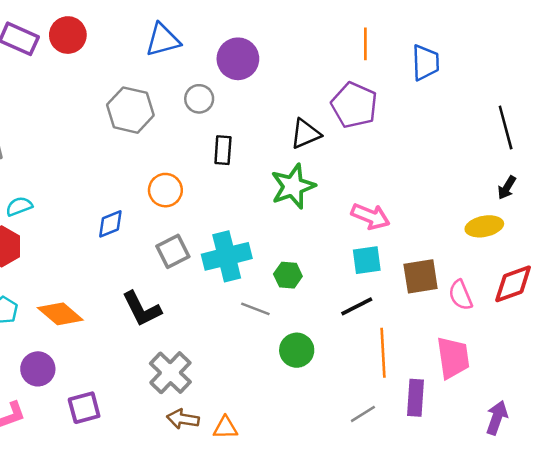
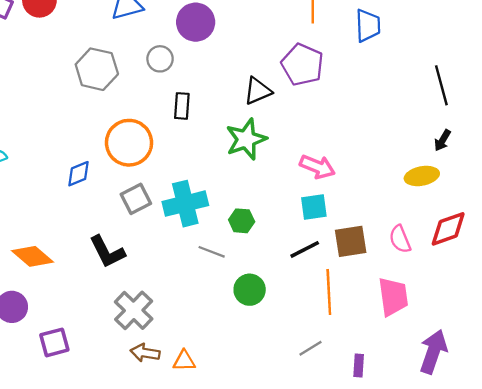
orange circle: (165, 190) -> (129, 143), size x1.5
brown square: (421, 276) -> (351, 241), moved
purple rectangle: (416, 398) -> (359, 365), moved, size x0.7
purple arrow: (497, 418) -> (433, 352), size x1.4

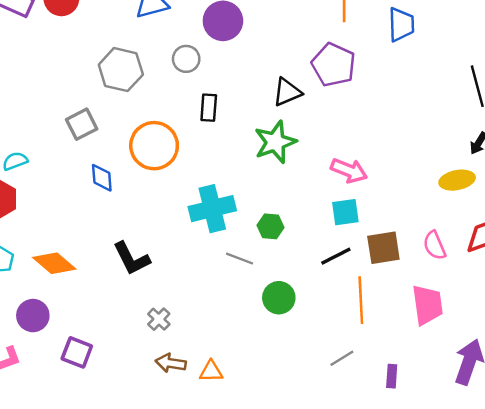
blue diamond: (78, 174) -> (102, 178), turned -72
gray square: (136, 199) -> (82, 124), moved
gray cross: (134, 310) -> (159, 319), size x0.6
purple square: (54, 342) -> (77, 352), turned 36

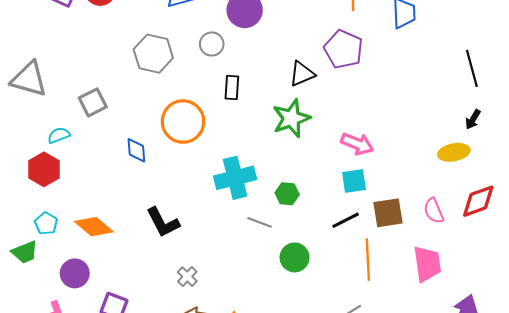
gray square: (82, 124) -> (93, 102), moved

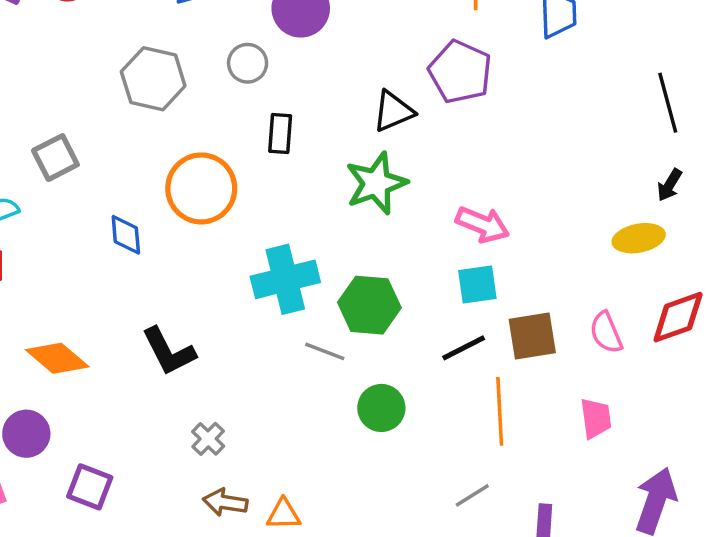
green hexagon: (287, 194) -> (369, 305), size x1.6
pink trapezoid: (427, 264) -> (596, 418), size x0.7

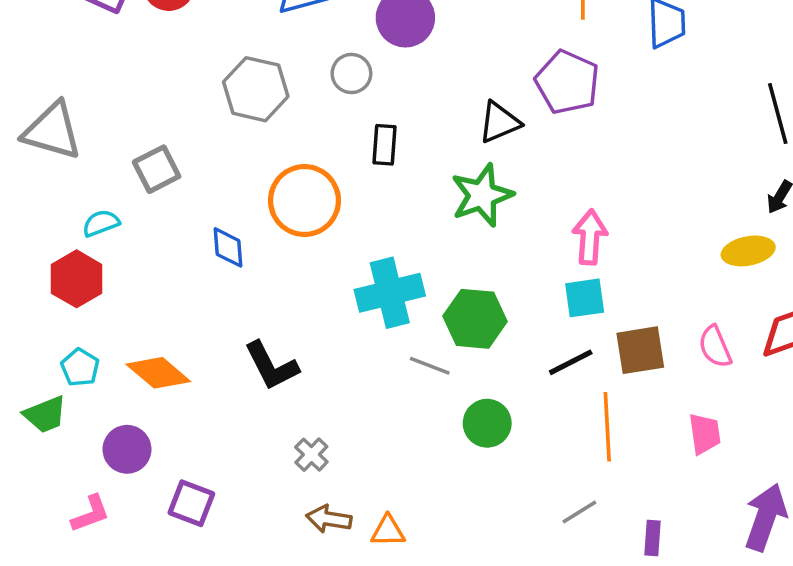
pink arrow: (483, 224) -> (590, 237), turned -108

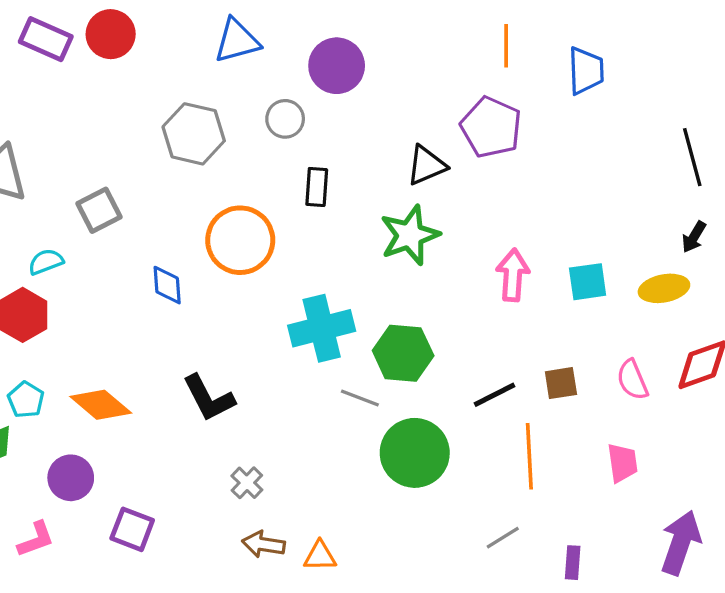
cyan square: (585, 298) -> (588, 282), moved
brown square: (640, 350) -> (561, 383), size x0.7
green circle: (487, 423) -> (415, 453), size x1.5

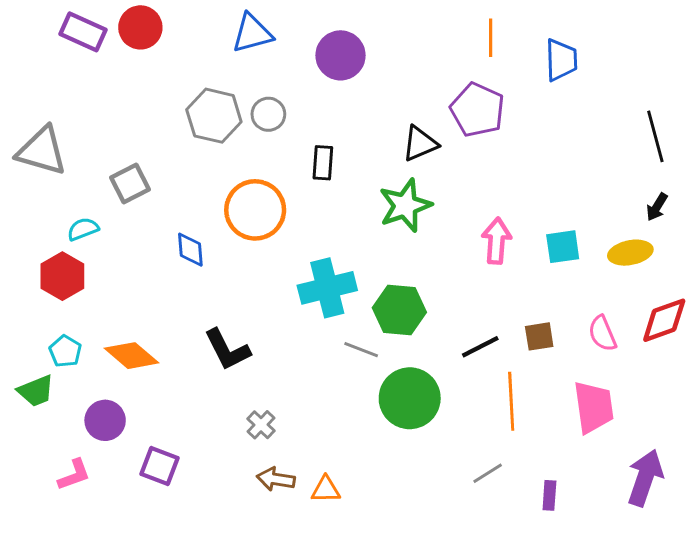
gray circle: (285, 119) -> (268, 114), moved
pink trapezoid: (622, 463) -> (594, 407), size x1.5

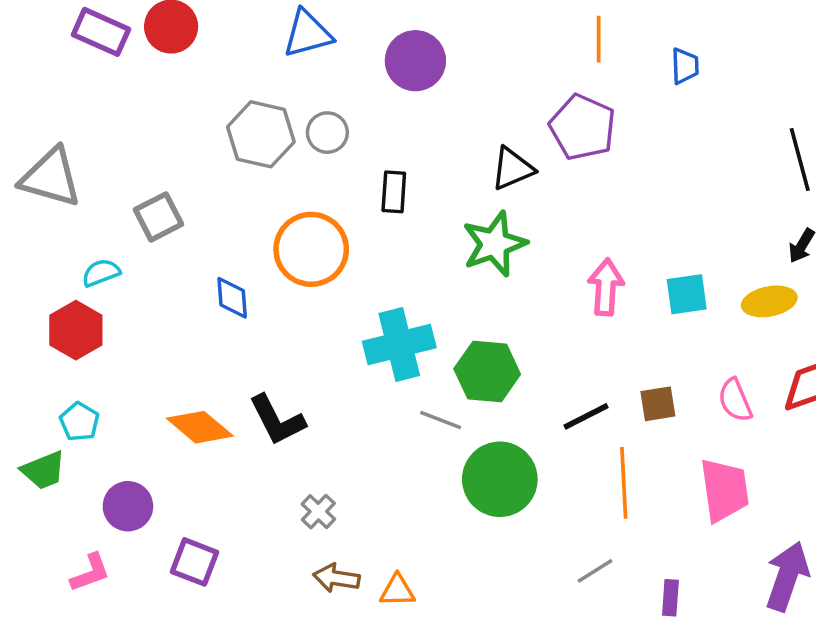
blue trapezoid: (561, 60) -> (685, 66), size x0.7
orange diamond: (132, 356) -> (200, 427), moved

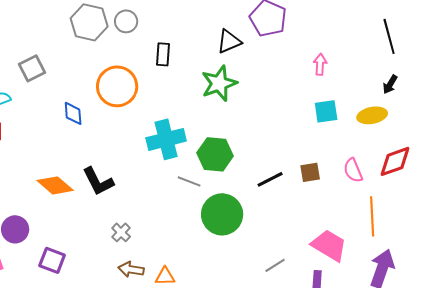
pink arrow: (606, 287) -> (320, 64), moved, size x0.7
orange line: (624, 483) -> (372, 216), moved
pink trapezoid: (724, 490) -> (329, 245), moved, turned -51

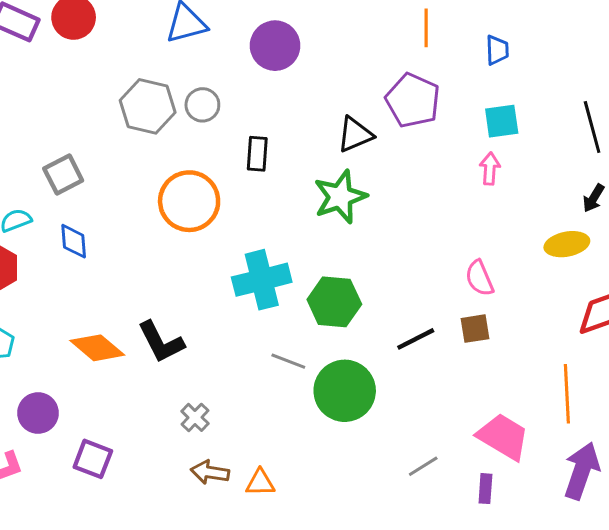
cyan square: (326, 111) -> (502, 121), moved
blue diamond: (73, 113) -> (74, 241), moved
pink semicircle: (353, 170) -> (479, 278), moved
gray line: (189, 181) -> (288, 361), moved

